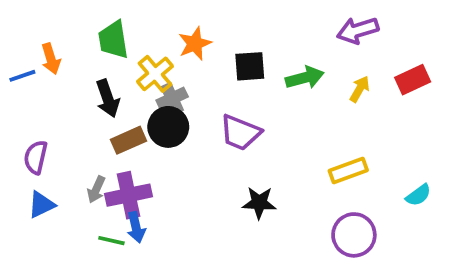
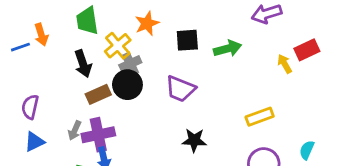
yellow arrow: (360, 89) -> (285, 64), moved, turned -60
cyan semicircle: (418, 195) -> (307, 150), moved, turned 150

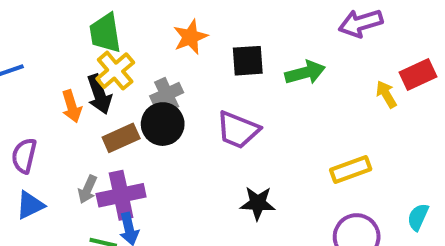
orange arrow: (41, 35) -> (72, 106), moved
yellow cross: (118, 46) -> (115, 71), moved

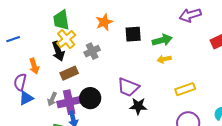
yellow arrow: (386, 94) -> (164, 59), moved, turned -72
orange arrow: (72, 106) -> (34, 66), moved
black circle: (163, 124) -> (90, 98), moved
purple trapezoid: (238, 130) -> (128, 87), moved
blue triangle: (30, 205) -> (26, 98), moved

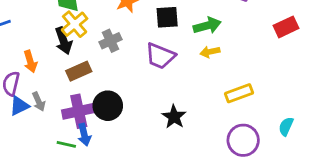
purple trapezoid: (128, 87) -> (160, 56), moved
gray arrow: (52, 99) -> (39, 102), moved, turned -48
black star: (138, 106) -> (174, 117), turned 30

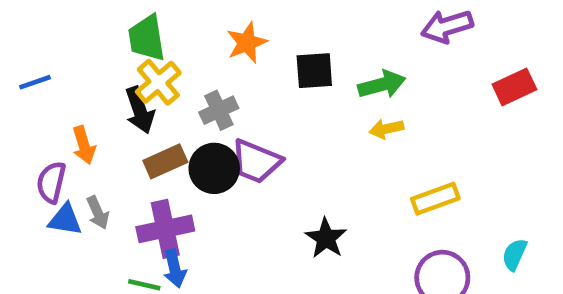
purple trapezoid: (160, 56) -> (256, 161), moved
blue triangle: (19, 106) -> (65, 220), turned 35
black circle: (108, 106) -> (214, 168), moved

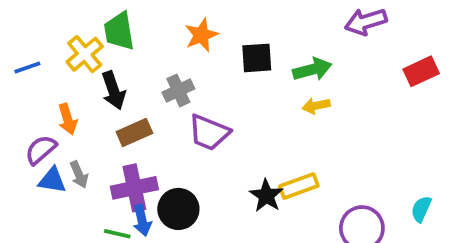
yellow cross: (158, 82) -> (85, 54), moved
black circle: (214, 168) -> (178, 209), moved
purple semicircle: (51, 182) -> (41, 150), turned 36
yellow rectangle: (435, 199) -> (299, 186), moved

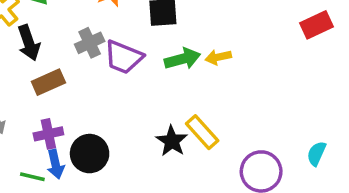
green arrow: (312, 69) -> (182, 59), moved
purple trapezoid: (209, 133) -> (123, 57), moved
yellow rectangle: (299, 186) -> (202, 132), turned 68
purple cross: (134, 188) -> (48, 134), size x0.7

